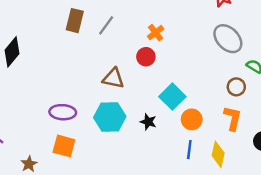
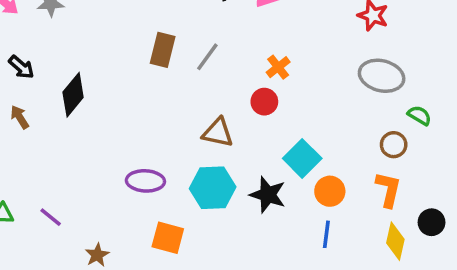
gray ellipse: (228, 39) -> (382, 76), turned -32
black star: (148, 122) -> (268, 195), size x1.5
orange square: (64, 146) -> (168, 238), moved
yellow diamond: (218, 154) -> (395, 241), moved

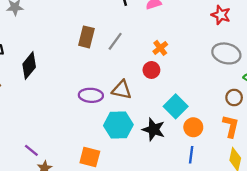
purple ellipse: (145, 181) -> (91, 95), moved
purple line: (51, 217) -> (31, 150), moved

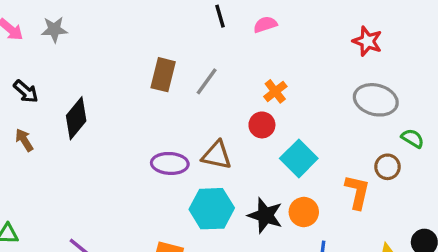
cyan square: (176, 106) -> (299, 158), moved
orange L-shape: (231, 126) -> (357, 192), moved
orange circle: (193, 127) -> (304, 212), moved

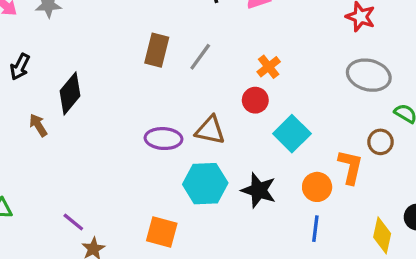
black arrow: (26, 91) -> (20, 67), turned 76
brown arrow: (24, 140) -> (38, 125), moved
orange circle: (304, 212) -> (317, 187), moved

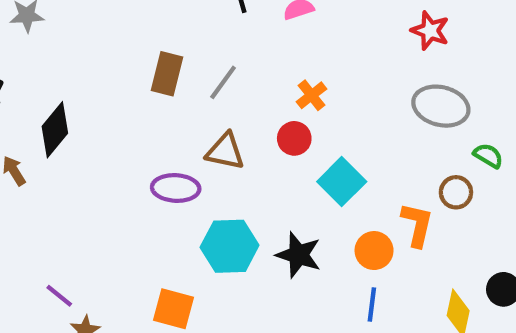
brown triangle: (210, 130) -> (225, 151), moved

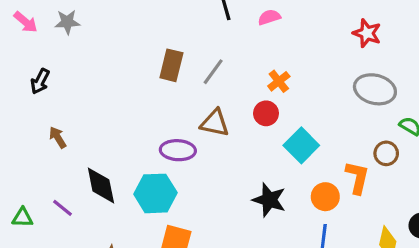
black diamond: (55, 130) -> (101, 185), moved, turned -51
cyan hexagon: (230, 246) -> (155, 193), moved
purple line: (59, 296) -> (62, 208), moved

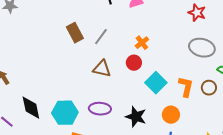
brown rectangle: (171, 65) -> (75, 33), turned -42
purple ellipse: (178, 150) -> (100, 109), moved
orange L-shape: (357, 177) -> (186, 87), moved

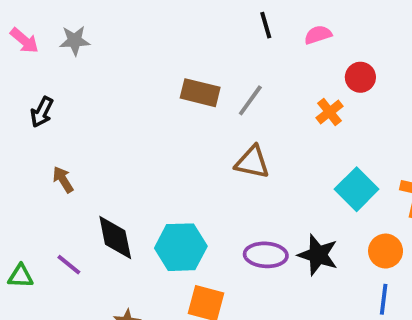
brown rectangle: (75, 33) -> (200, 93), turned -48
red circle: (134, 63) -> (360, 77), moved
purple ellipse: (100, 109) -> (266, 255), moved

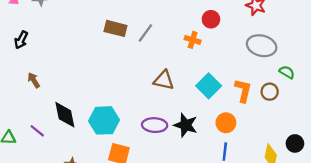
orange cross: (330, 112) -> (193, 40), turned -35
brown triangle: (252, 162) -> (164, 80), moved

